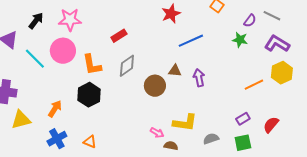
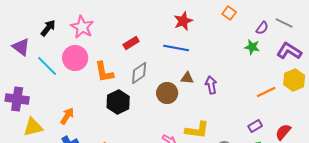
pink star: (70, 20) -> (82, 27), turned 30
blue line: (191, 41) -> (176, 48), moved, turned 35
black hexagon: (89, 95) -> (118, 102), moved

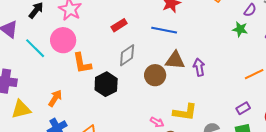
orange L-shape: (104, 72) -> (82, 63), moved
brown triangle: (187, 78) -> (175, 60), size x1.5

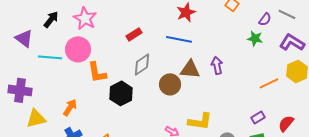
cyan line: (35, 48) -> (50, 57), turned -40
purple arrow: (199, 67) -> (217, 65), moved

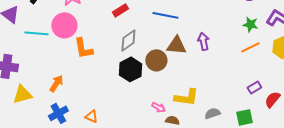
green star: (255, 38) -> (250, 24), moved
orange line: (269, 83) -> (250, 47), moved
black hexagon: (121, 93) -> (130, 69), moved
purple rectangle: (258, 117) -> (254, 87), moved

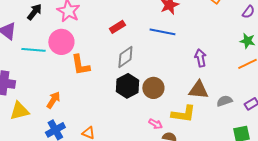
brown triangle: (176, 45) -> (198, 90), moved
brown circle: (156, 60) -> (153, 88), moved
gray semicircle: (212, 113) -> (224, 101), moved

